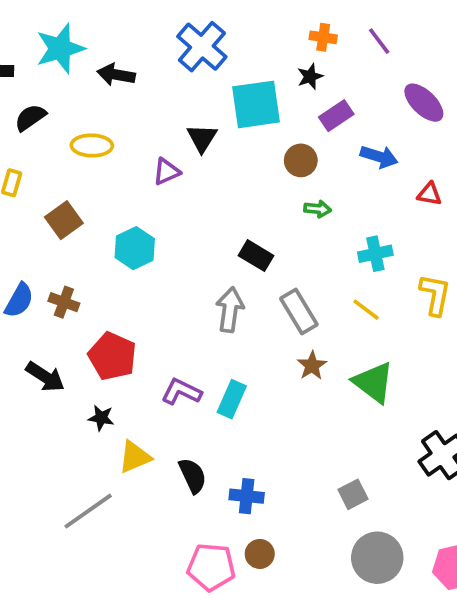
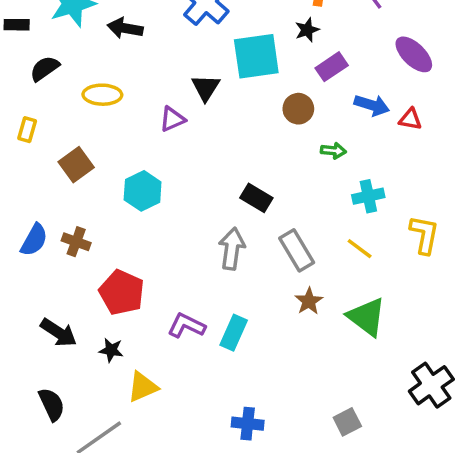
red triangle: (429, 194) -> (410, 119), moved
green arrow: (318, 209) -> (333, 151), moved
black arrow: (45, 377) -> (59, 333), moved
black semicircle: (193, 476) -> (52, 404), moved

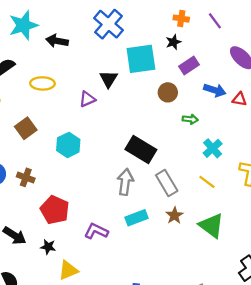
cyan cross: (368, 196) -> (213, 148), turned -30
black rectangle: (256, 198) -> (141, 149), size x1.5
cyan rectangle: (234, 333) -> (136, 218), moved, turned 45

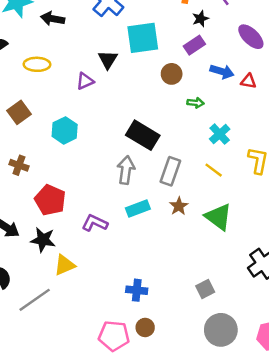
black star: (173, 42) -> (200, 19), moved
gray rectangle: (167, 183) -> (170, 171), turned 50
black star: (48, 247) -> (43, 240), size x1.5

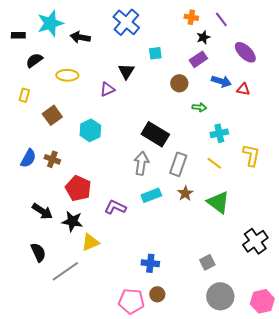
cyan square: (143, 38) -> (155, 53), size x0.5
cyan cross: (220, 134) -> (219, 133), turned 30

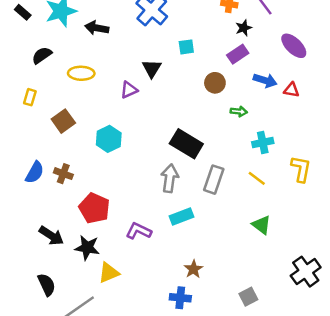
black rectangle: (18, 35) -> (23, 12), moved, turned 40
brown star: (185, 193) -> (193, 269), moved
green triangle: (218, 202) -> (262, 225), size x0.7

